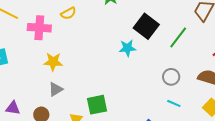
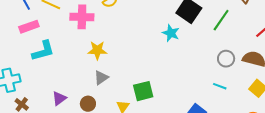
cyan star: (127, 48) -> (171, 33), turned 30
gray circle: (171, 77) -> (226, 59), moved
purple triangle: (13, 108) -> (59, 98), turned -42

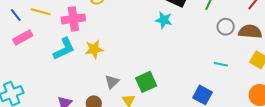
cyan L-shape: (43, 51) -> (64, 49), moved
gray circle: (226, 59) -> (226, 27), moved
gray triangle: (101, 78) -> (112, 82), moved

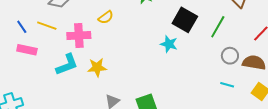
pink rectangle: (23, 37) -> (27, 50), turned 36
cyan line: (221, 64) -> (227, 85), moved

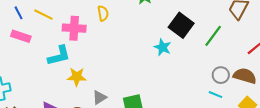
yellow semicircle: (106, 17) -> (103, 13), turned -70
gray circle: (230, 56) -> (221, 75), moved
yellow star: (97, 67) -> (77, 77), moved

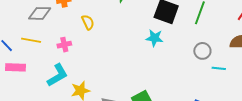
pink cross: (74, 28) -> (64, 45), size x0.6
gray circle: (221, 75) -> (202, 51), moved

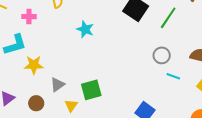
cyan star: (155, 38) -> (85, 29), moved

